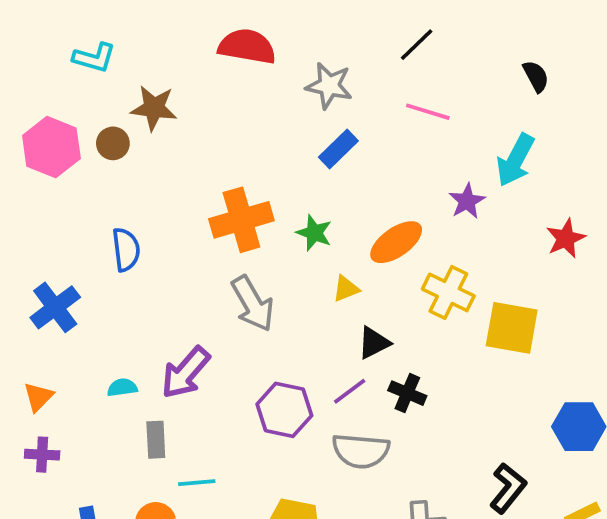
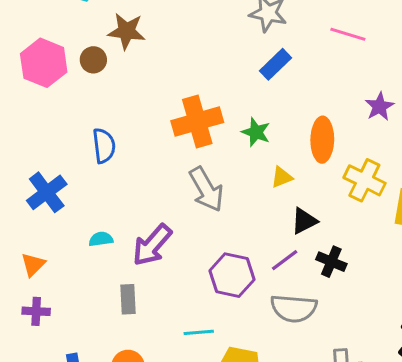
orange ellipse: (396, 242) -> (322, 140), turned -54
cyan semicircle: (122, 388) -> (101, 239), moved
cyan line: (197, 483) -> (199, 332), moved

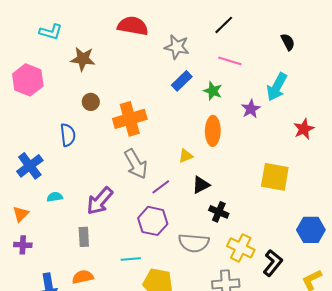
brown circle: (93, 60) -> (91, 102), moved
green star: (256, 132) -> (213, 91), moved
yellow cross: (364, 180) -> (241, 248), moved
cyan semicircle: (101, 239) -> (55, 197), moved
purple line: (285, 260) -> (161, 187), moved

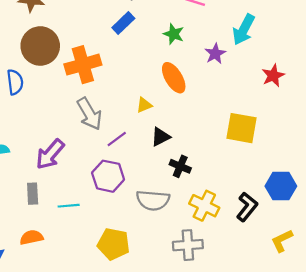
blue rectangle: (182, 81) -> (123, 23), moved
brown circle: (91, 102) -> (40, 46), size x2.0
orange ellipse: (213, 131) -> (174, 78), turned -32
cyan line: (131, 259) -> (69, 206), moved
black L-shape: (273, 263) -> (247, 207), moved

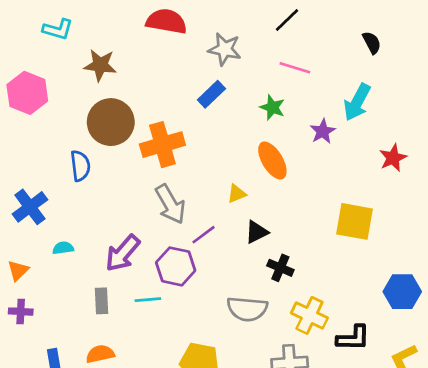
purple hexagon: (108, 176) -> (176, 266), moved
cyan line: (69, 206) -> (148, 300), moved
black L-shape: (247, 207) -> (353, 338), moved, turned 52

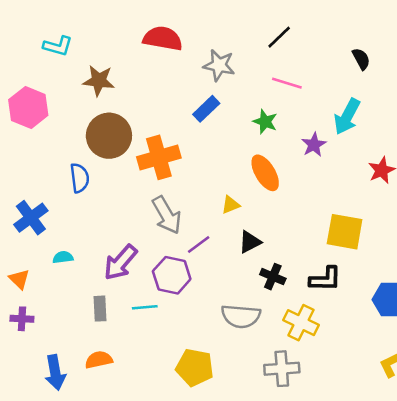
orange triangle: (18, 270) -> (19, 279), turned -30
black L-shape: (353, 338) -> (325, 279), moved

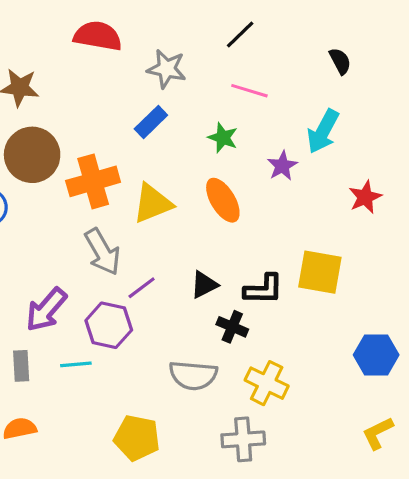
yellow triangle: (231, 205) -> (152, 203), moved, size x1.8
black L-shape: (325, 279) -> (264, 289), moved

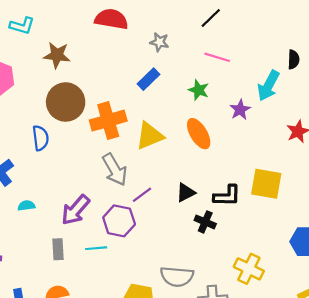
black semicircle: (340, 61) -> (294, 59), moved, turned 30
gray star: (167, 69) -> (159, 42), size x0.7
gray semicircle: (193, 375) -> (177, 276), moved
yellow cross: (267, 383) -> (249, 269), moved

